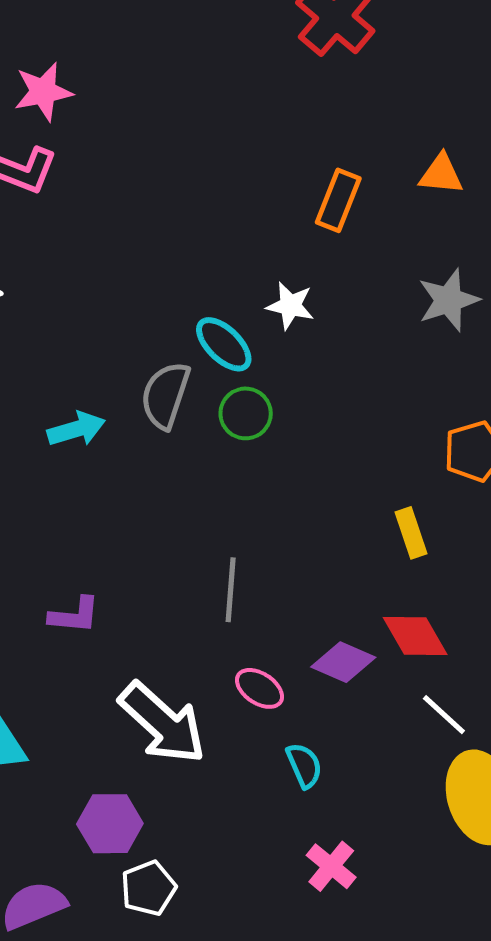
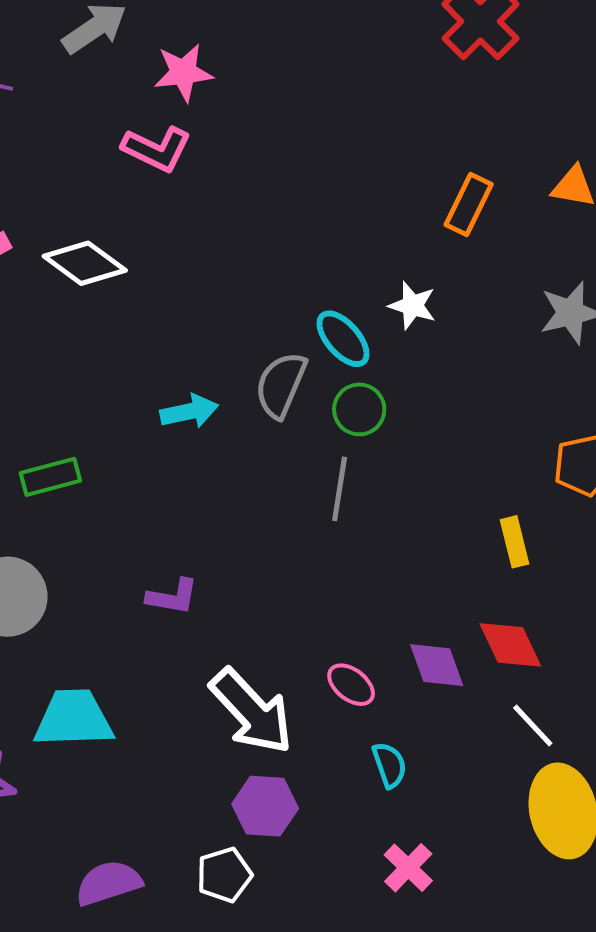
gray line: (231, 590) -> (340, 489), moved
purple diamond: (343, 662) -> (437, 665), turned 42
purple hexagon: (110, 824) -> (265, 806), moved

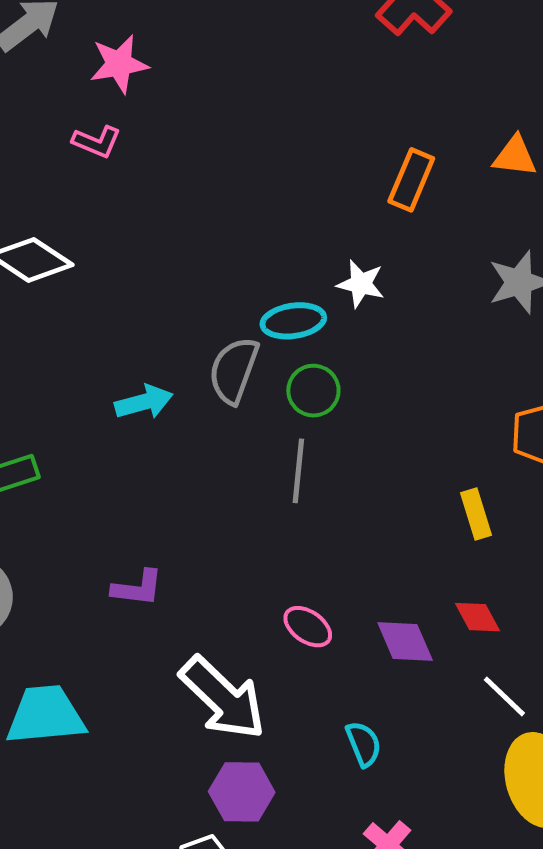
pink L-shape: (157, 149) -> (97, 142), size x0.7
cyan ellipse: (343, 339) -> (293, 321), turned -54
red diamond: (510, 645) -> (478, 617), size x0.7
pink ellipse: (351, 685) -> (308, 627), moved

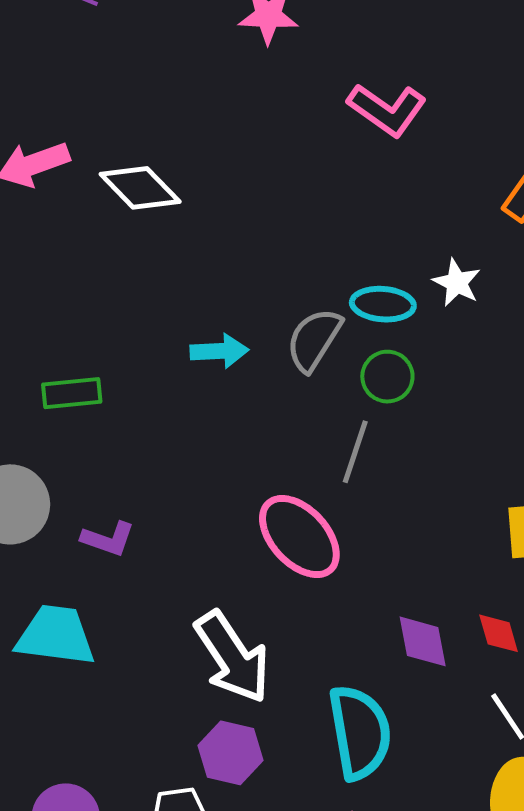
pink L-shape: (97, 142) -> (387, 110), moved, size x1.6
purple L-shape: (137, 588) -> (108, 539), moved
pink ellipse: (308, 627) -> (299, 537), moved, size x1.8
cyan semicircle: (363, 744) -> (360, 732), size x2.0

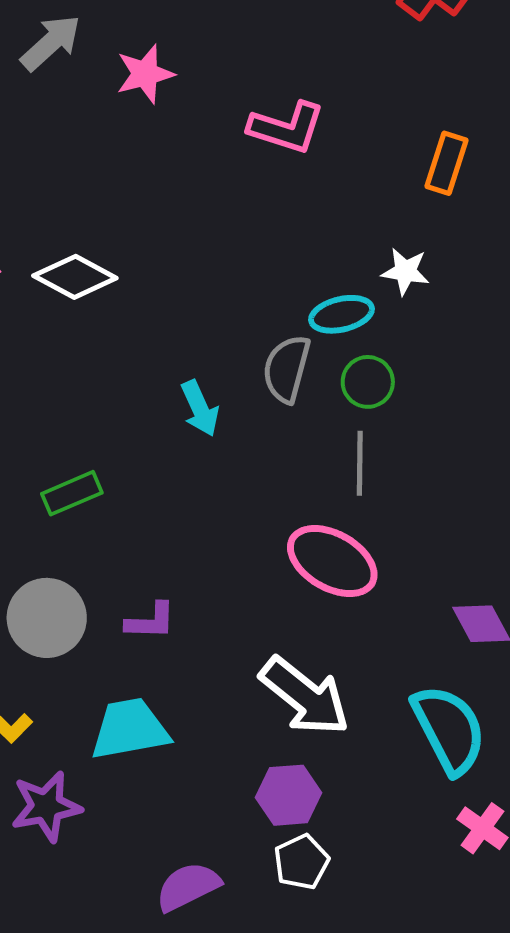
cyan arrow: (219, 351) -> (200, 408), turned 86
purple hexagon: (230, 753) -> (289, 795), moved

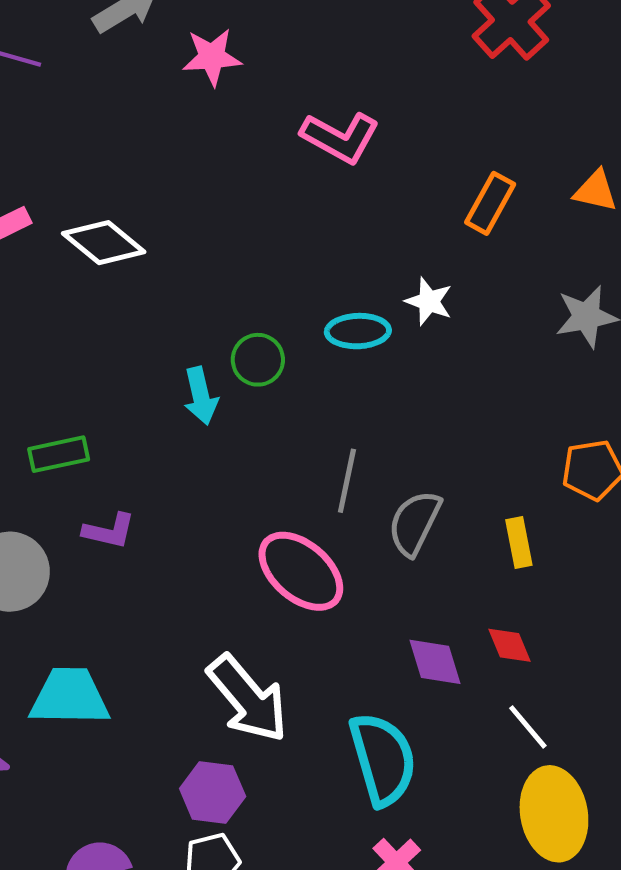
gray semicircle: (287, 369) -> (415, 523), moved
green circle: (368, 382) -> (258, 360), moved
purple L-shape: (151, 621) -> (109, 531), moved

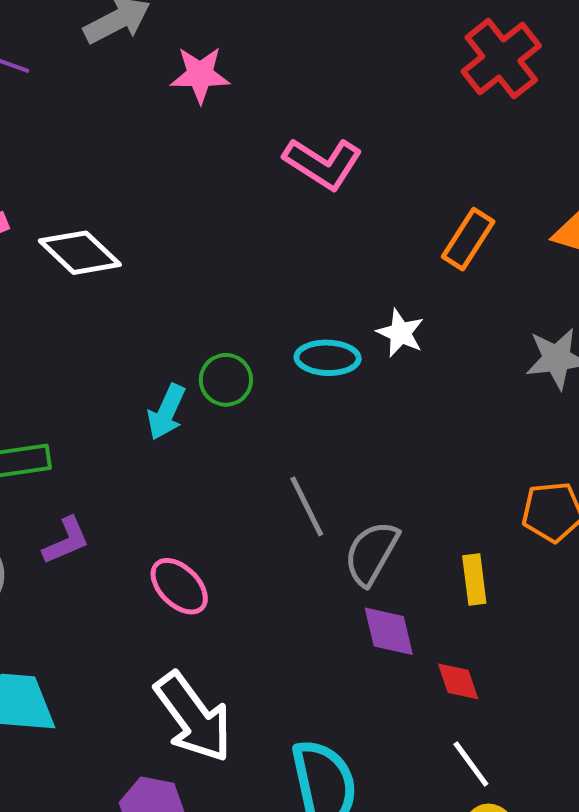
cyan arrow: (201, 396) -> (166, 412), turned 34
gray line: (347, 481) -> (307, 506), turned -42
purple L-shape: (109, 531) -> (66, 541), turned -40
pink ellipse: (301, 571) -> (179, 586), moved, size x0.7
purple diamond: (435, 662) -> (389, 631), moved

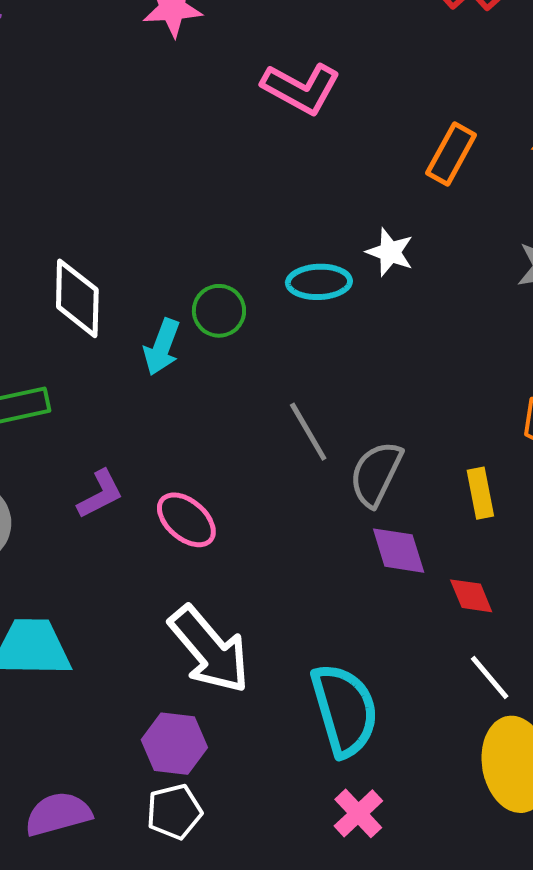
white diamond: (80, 253) -> (77, 298), moved, turned 52
purple L-shape: (66, 541) -> (100, 494), moved

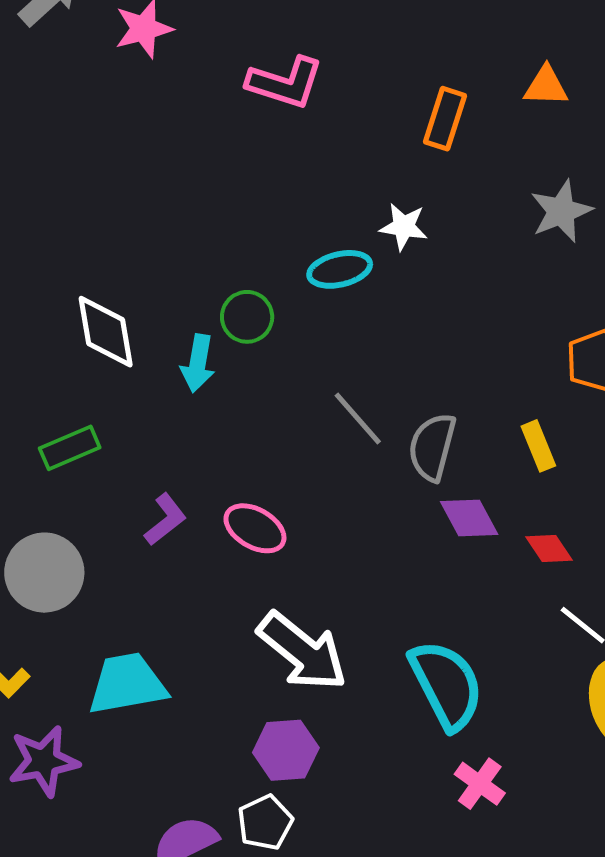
white pentagon: (174, 812) -> (265, 822), moved

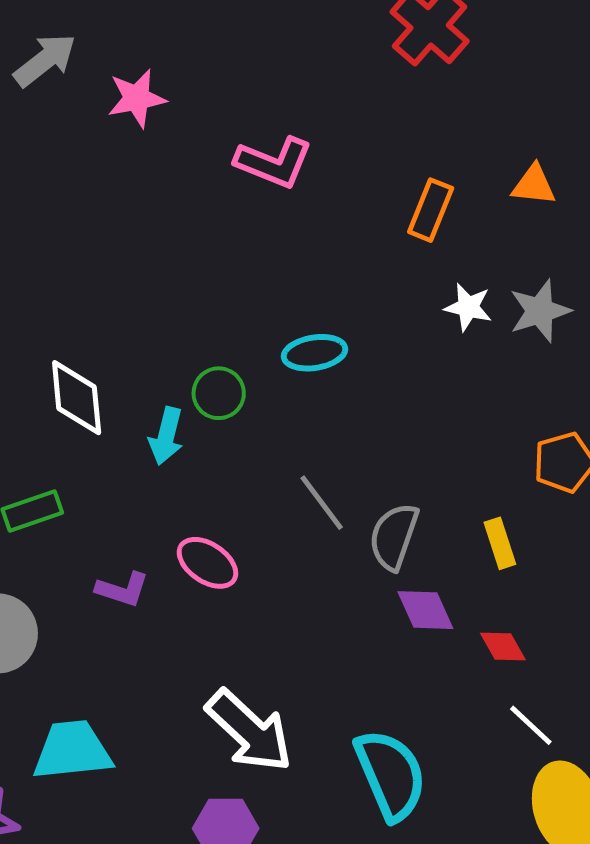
white star: (404, 227) -> (468, 307), moved
purple L-shape: (165, 519) -> (122, 589), turned 52
pink ellipse: (255, 528) -> (207, 563), moved

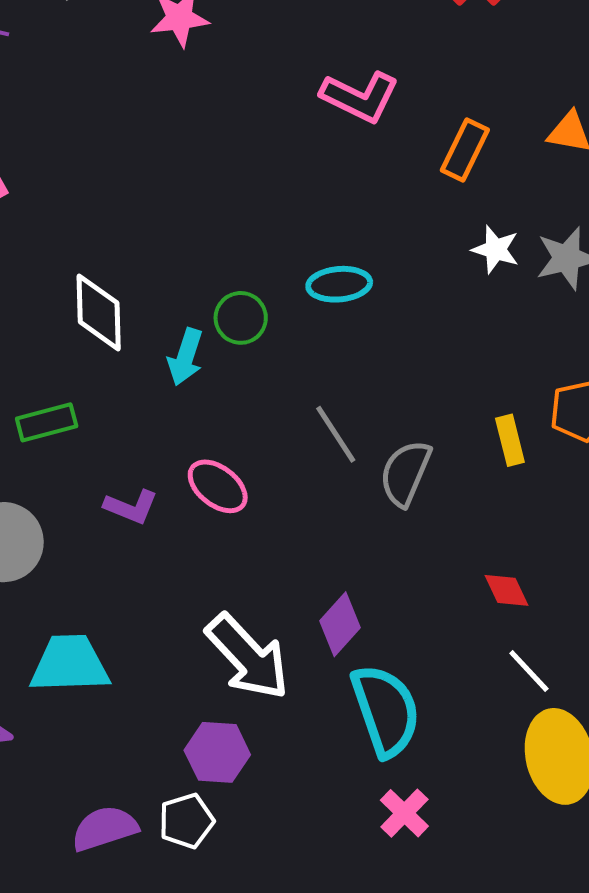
pink L-shape: (274, 163) -> (360, 97), moved
yellow rectangle: (500, 543) -> (510, 440), moved
purple diamond: (425, 610) -> (340, 624), moved, turned 62

